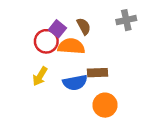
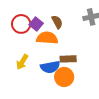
red circle: (46, 41) -> (21, 24), moved
orange circle: (105, 105) -> (64, 77), moved

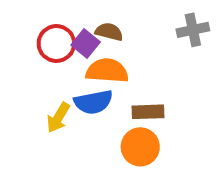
brown semicircle: (57, 22) -> (109, 32), moved, turned -48
blue semicircle: (50, 67) -> (93, 102), moved

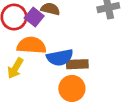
orange semicircle: (107, 71) -> (31, 45), moved
blue semicircle: (93, 102) -> (60, 57), moved

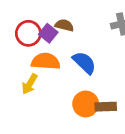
blue semicircle: (60, 57) -> (84, 63), moved, turned -125
brown rectangle: (77, 64) -> (106, 107), moved

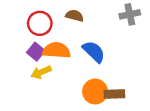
purple square: (48, 33) -> (36, 52), moved
yellow arrow: (30, 84) -> (41, 72), turned 36

